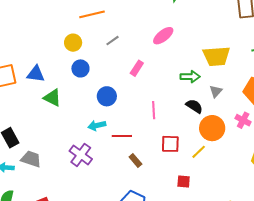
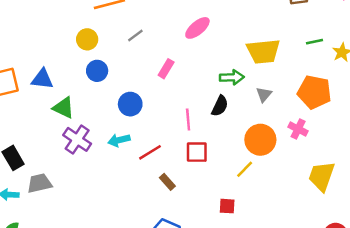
black semicircle: (194, 106) -> (220, 106), moved, turned 84
red line: (122, 136) -> (150, 152), turned -30
red square: (170, 144) -> (197, 152), moved
purple cross: (81, 155) -> (77, 139), moved
gray trapezoid: (31, 159) -> (39, 183), turned -30

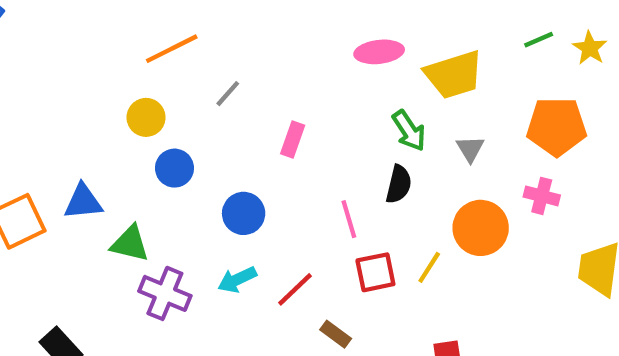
pink ellipse: (197, 28) -> (379, 52), moved, turned 45
green arrow: (232, 77) -> (409, 131), turned 70
yellow line: (245, 169) -> (429, 267), moved

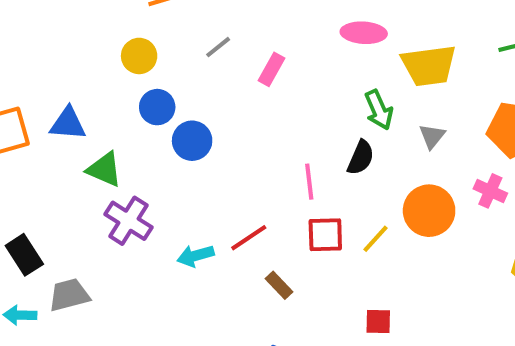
pink rectangle: (293, 139) -> (272, 69), moved
blue circle: (244, 213) -> (192, 141), moved
cyan arrow: (237, 280) -> (196, 256), moved

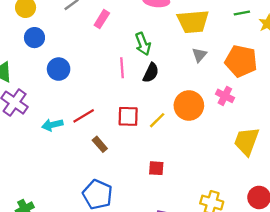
green arrow: (379, 110) -> (143, 44), moved
gray triangle: (432, 136) -> (199, 55), moved
blue circle: (192, 141) -> (59, 69), moved
pink line: (309, 182) -> (122, 68), moved

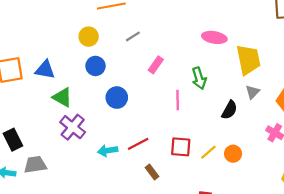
pink rectangle: (102, 19) -> (156, 65), moved
yellow trapezoid: (193, 22) -> (248, 60), turned -100
black semicircle: (151, 73) -> (229, 110), moved
orange circle: (189, 106) -> (233, 154), moved, size x0.6

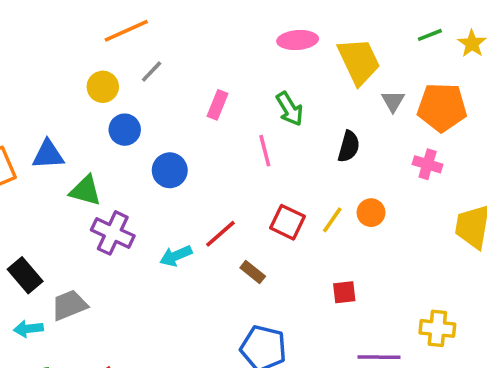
gray line: (133, 36) -> (152, 71), moved
gray triangle: (253, 92) -> (393, 101), moved
red square: (181, 147) -> (288, 222), turned 35

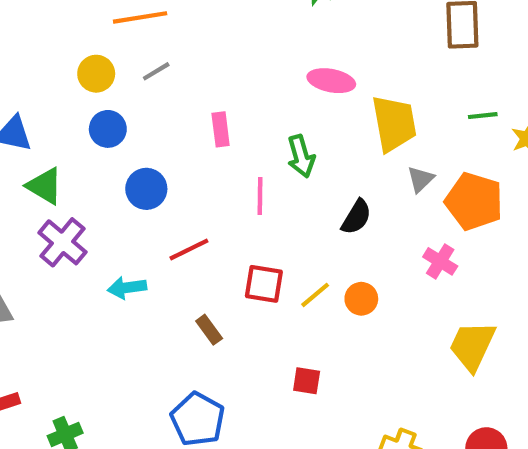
pink rectangle: (217, 105) -> (221, 129), turned -44
red square: (288, 222) -> (264, 284), turned -32
red line: (220, 234) -> (189, 250), moved

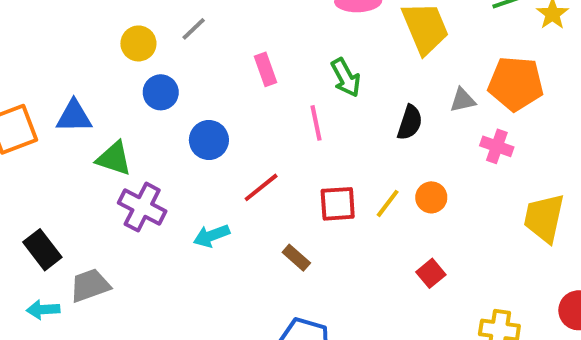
gray triangle: (420, 179) -> (463, 100), moved, turned 44
red square: (307, 381) -> (431, 273), moved, turned -36

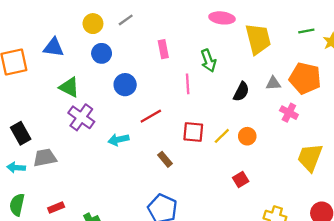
blue triangle: (74, 116) -> (54, 47), moved

